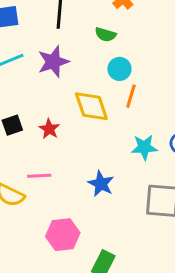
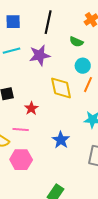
red star: (49, 129) -> (31, 108), moved
pink hexagon: (63, 235) -> (21, 160), moved

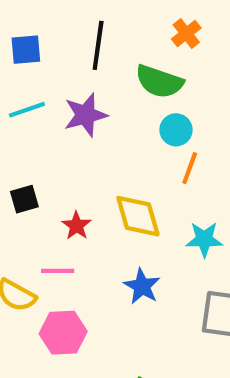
green semicircle: (76, 42) -> (159, 81), size x1.6
yellow diamond: (61, 88) -> (138, 216), moved

